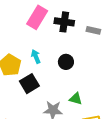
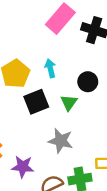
green triangle: (76, 99) -> (69, 103), moved, turned 40

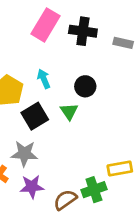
gray star: (61, 141) -> (24, 154), moved

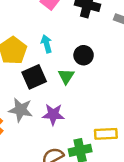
purple star: (32, 187) -> (53, 114), moved

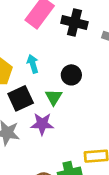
purple star: (53, 114) -> (42, 124), moved

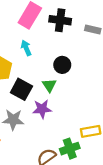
cyan arrow: (33, 64) -> (26, 48), moved
black square: (21, 98) -> (21, 89), turned -30

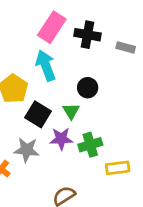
cyan arrow: (26, 48) -> (46, 66), size x1.6
green cross: (70, 149) -> (90, 145), moved

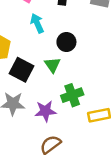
cyan arrow: (46, 66) -> (37, 23), moved, size x0.7
purple star: (61, 139) -> (45, 111), moved

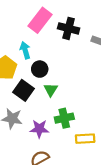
cyan arrow: (37, 23) -> (25, 50), moved
black circle: (66, 42) -> (40, 69), moved

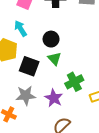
black circle: (40, 69) -> (51, 39), moved
purple star: (39, 129) -> (54, 98), turned -30

